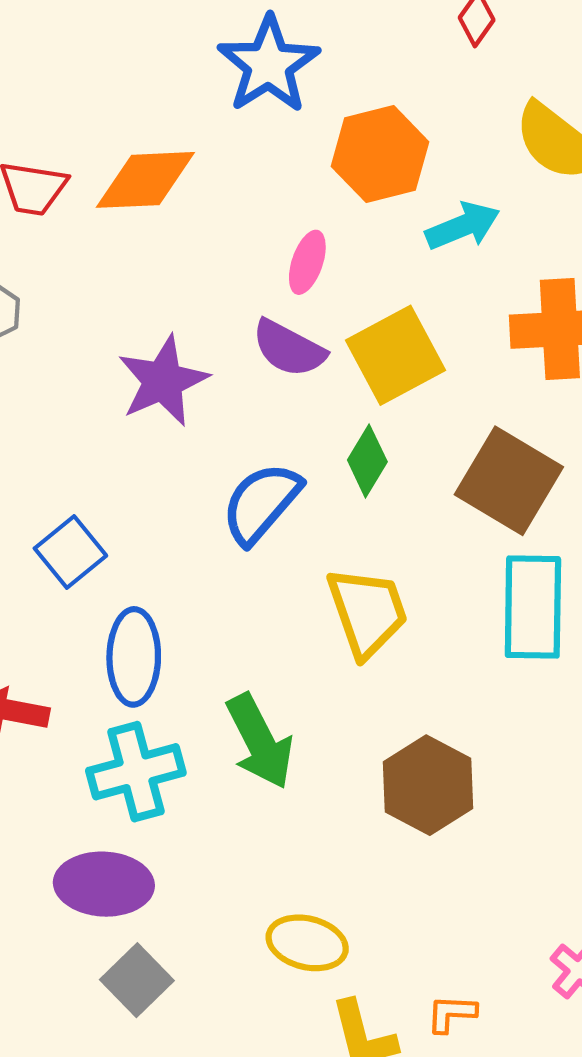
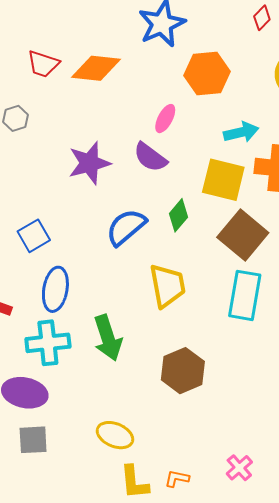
cyan arrow: (463, 226) -> (241, 132), moved
yellow square: (395, 355) -> (223, 180), moved, turned 33
gray square: (137, 980) -> (33, 440), turned 32

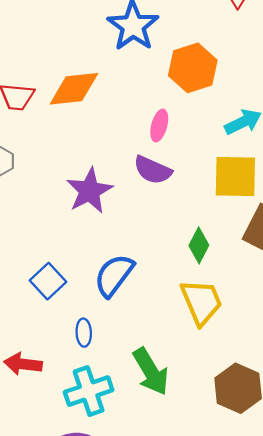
green diamond: (179, 215) -> (199, 245), moved
blue semicircle: (126, 227) -> (114, 275), moved
blue ellipse: (55, 289) -> (84, 333), size x0.6

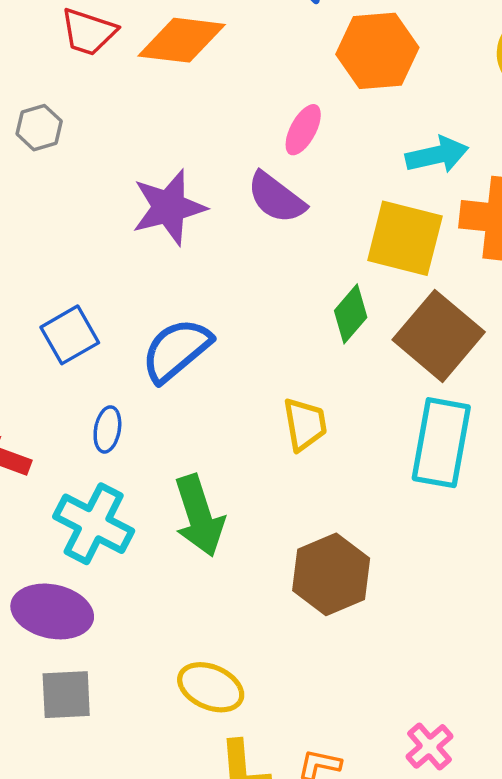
green diamond: (199, 245) -> (351, 314), moved
yellow trapezoid: (201, 302) -> (305, 424), size x0.7
cyan cross: (89, 391) -> (94, 524), turned 33

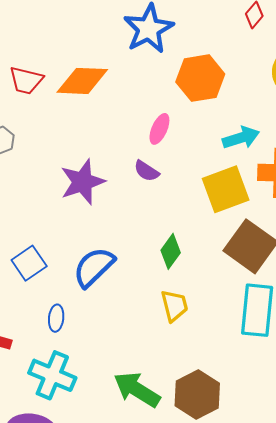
purple semicircle: (276, 198) -> (147, 171), size x0.7
yellow square: (405, 238) -> (226, 189), turned -30
green diamond: (351, 314) -> (171, 251), moved
green arrow: (199, 516) -> (137, 390), moved, turned 144

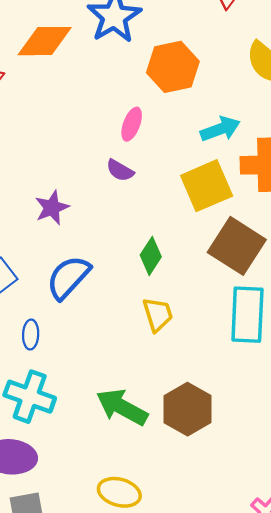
orange diamond: (82, 81) -> (45, 41), moved
purple star: (82, 182) -> (52, 208), moved, size x0.7

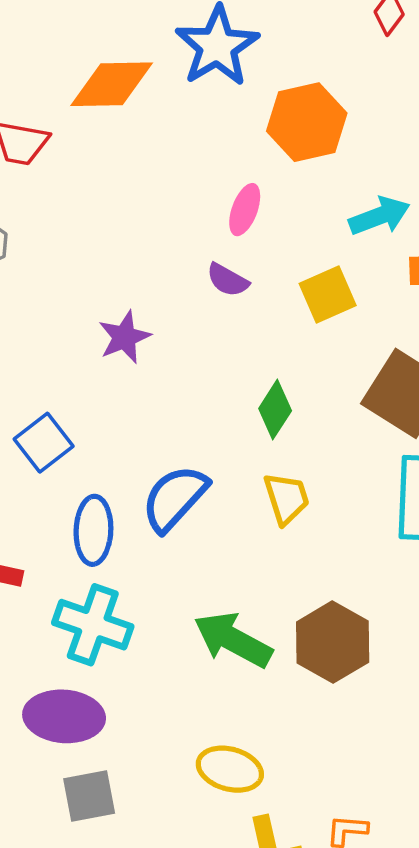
yellow square: (207, 186) -> (328, 294), moved, size x0.7
blue semicircle: (68, 277) -> (175, 498), moved
blue ellipse: (31, 335) -> (93, 530), size x1.5

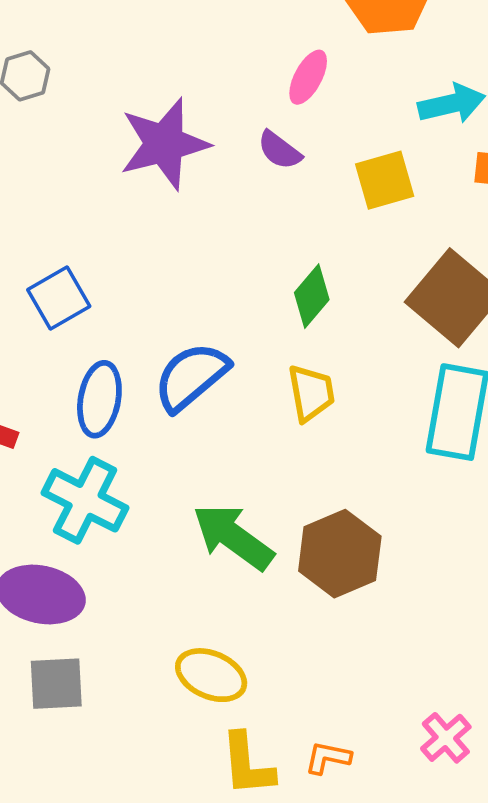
purple star: (124, 337) -> (164, 144), moved, size x1.6

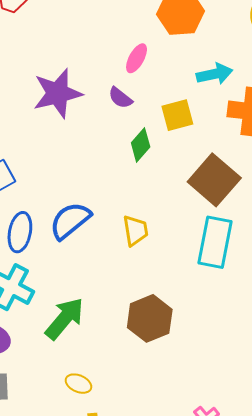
green diamond: (312, 296) -> (141, 145), moved
green arrow: (233, 537) -> (65, 319), moved, turned 93
yellow ellipse: (211, 675) -> (78, 384), size x0.7

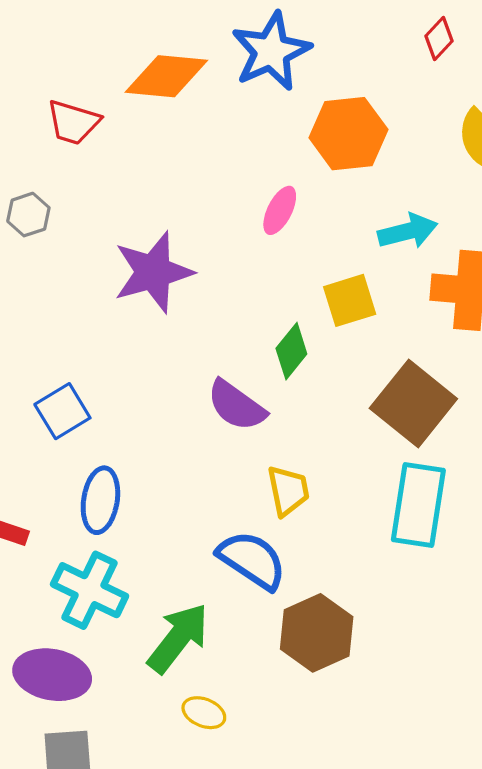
purple semicircle: (120, 98) -> (236, 405), moved, size x1.5
blue semicircle: (70, 221) -> (252, 560), moved, turned 75
yellow ellipse: (78, 384) -> (204, 713), moved

